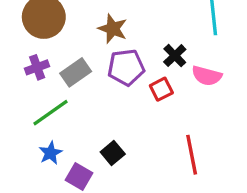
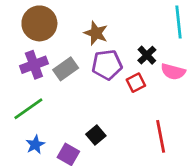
purple cross: (37, 67) -> (34, 65), size x1.4
green line: (51, 113) -> (28, 109), moved
blue star: (51, 153) -> (35, 145), moved

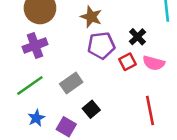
gray rectangle: (66, 69) -> (71, 83), moved
pink semicircle: (173, 72) -> (154, 63), moved

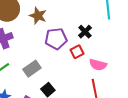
brown star: (91, 17) -> (38, 16), moved
pink semicircle: (154, 63) -> (98, 65), moved

